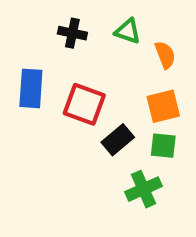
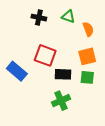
blue rectangle: (31, 88) -> (17, 71), moved, turned -54
black rectangle: (118, 140) -> (63, 74), turned 42
green cross: (143, 189) -> (61, 101), moved

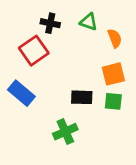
red square: (45, 55) -> (34, 51), moved, turned 35
green cross: (61, 101) -> (65, 132), moved

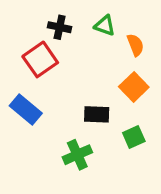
orange square: (113, 74) -> (134, 87), turned -30
green square: (113, 101) -> (134, 137), moved, turned -30

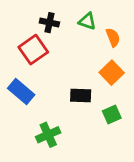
green cross: (77, 155) -> (48, 135), moved

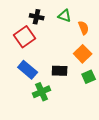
blue rectangle: (21, 91) -> (28, 70), moved
green square: (112, 114) -> (89, 77), moved
green cross: (48, 135) -> (42, 92), moved

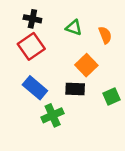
green triangle: (65, 16) -> (74, 28), moved
black cross: (37, 17) -> (32, 19), moved
orange square: (83, 54) -> (86, 65), moved

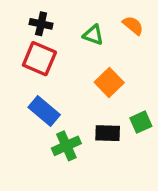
orange semicircle: (105, 35) -> (133, 25), moved, turned -30
red square: (31, 46) -> (39, 59), turned -32
black rectangle: (75, 89) -> (108, 133), moved

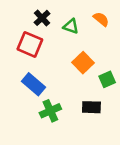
black cross: (41, 24) -> (42, 18), moved, turned 35
green square: (141, 122) -> (107, 79), moved
black rectangle: (108, 133) -> (91, 107), moved

